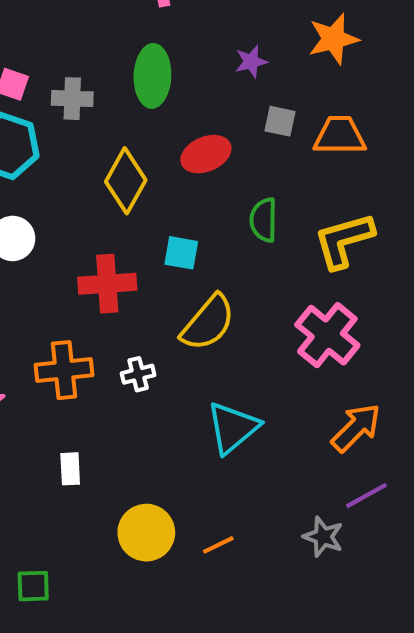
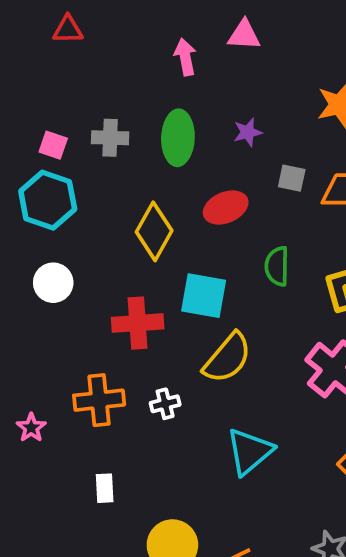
purple star: (251, 62) -> (248, 132), moved
gray cross: (72, 99) -> (110, 138), moved
cyan square: (181, 253) -> (204, 296), size x1.5

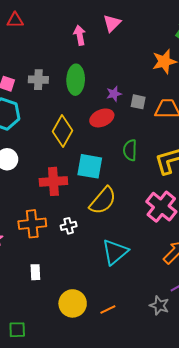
pink triangle: (244, 35) -> (112, 23), turned -48
purple star: (248, 132) -> (114, 94), moved

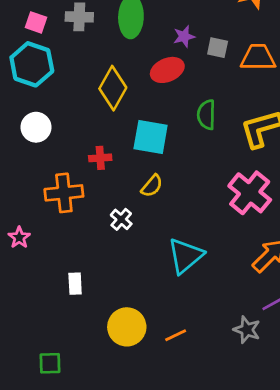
red cross: (53, 181) -> (100, 158), size x0.6
yellow semicircle: (103, 201) -> (152, 186), moved, size x0.6
orange cross: (32, 224) -> (64, 193), moved
white cross: (69, 226) -> (121, 219), turned -35

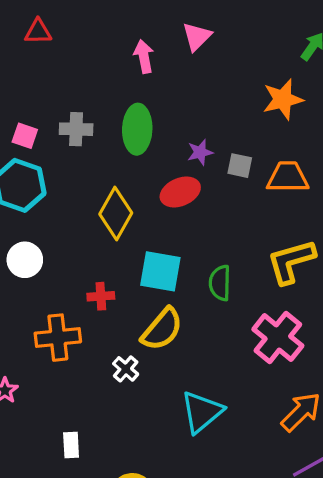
green semicircle: (206, 115) -> (220, 283), moved
yellow semicircle: (152, 186) -> (162, 329), size x1.6

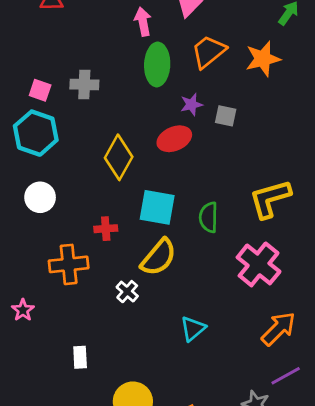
green ellipse: (137, 129) -> (157, 64), moved
orange trapezoid: (288, 177) -> (209, 52), moved, turned -39
cyan triangle: (202, 412) -> (193, 329), size x0.7

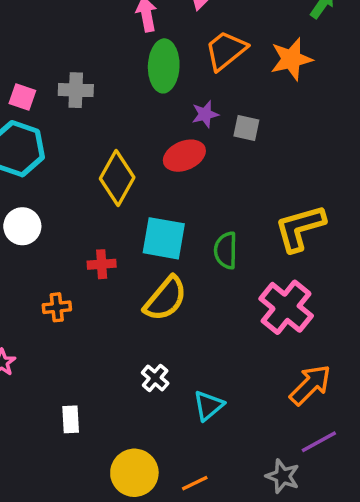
orange cross: (69, 264) -> (57, 307), size x0.6
white cross: (127, 292) -> (155, 378), moved
cyan triangle: (193, 329) -> (209, 406), moved

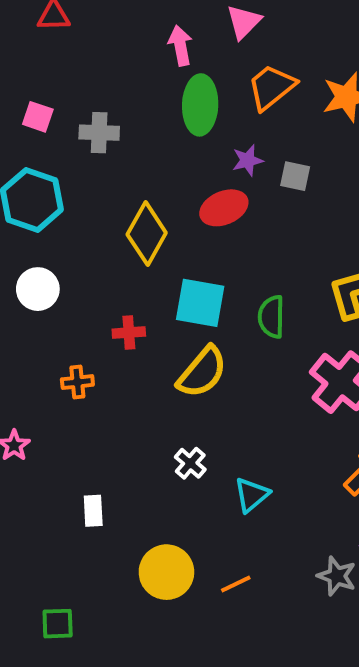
pink square: (22, 97) -> (38, 117), moved

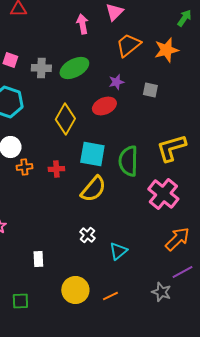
green ellipse: (200, 105) -> (74, 68), moved, turned 60
gray square: (295, 176) -> (150, 90), moved
green semicircle: (271, 317) -> (128, 161), size x1.4
orange cross: (77, 382) -> (24, 167), moved
green square: (58, 624) -> (20, 301), moved

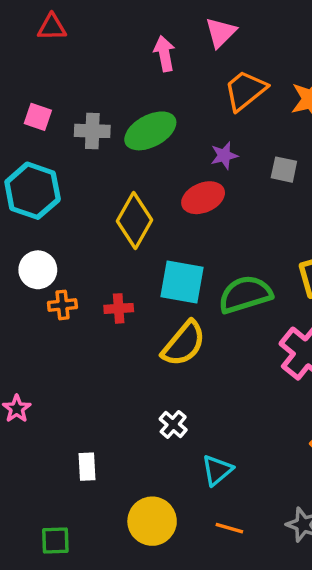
green semicircle: (128, 161) -> (245, 294), turned 72
cyan triangle: (118, 251) -> (217, 470), moved
orange line: (110, 296) -> (229, 528), moved, turned 42

